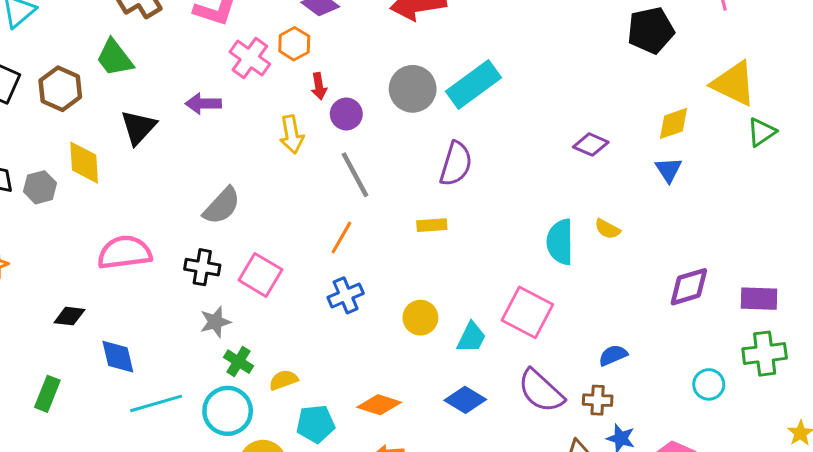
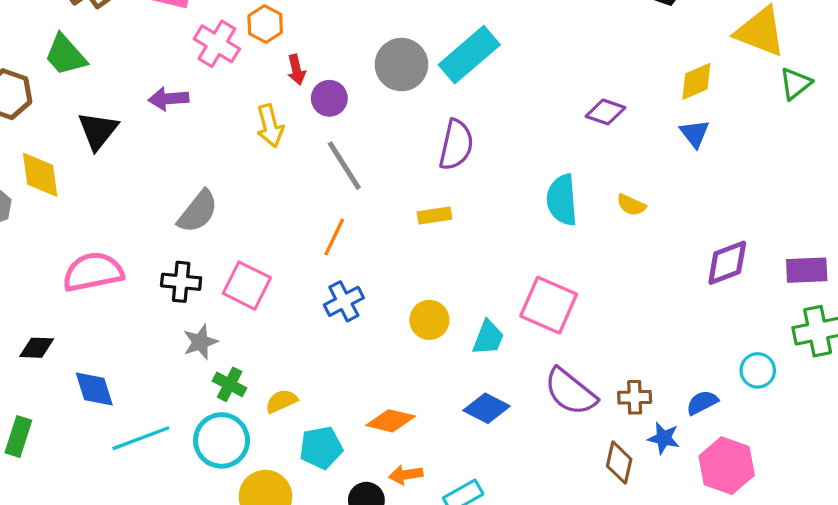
cyan semicircle: (560, 242) -> (562, 200), moved
blue semicircle: (613, 355) -> (702, 403), moved

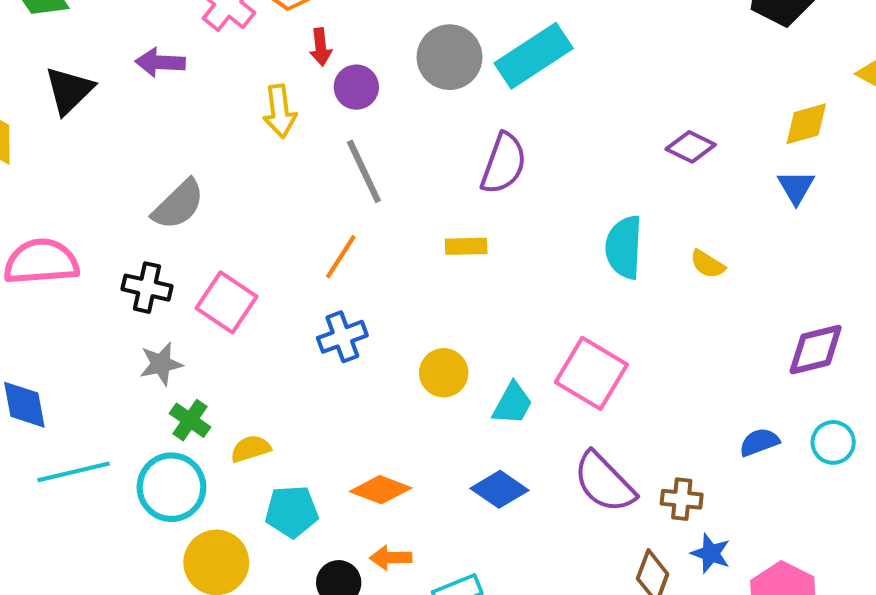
cyan circle: (758, 370) -> (833, 442), moved
blue semicircle: (702, 403) -> (759, 442), moved

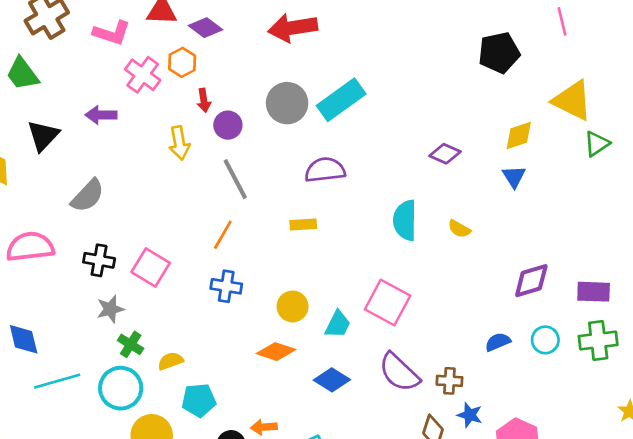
purple semicircle: (504, 163) -> (325, 170), turned -114
gray semicircle: (178, 204) -> (88, 196), moved
blue cross: (342, 337) -> (226, 286), turned 32
orange diamond: (381, 490) -> (276, 352), moved

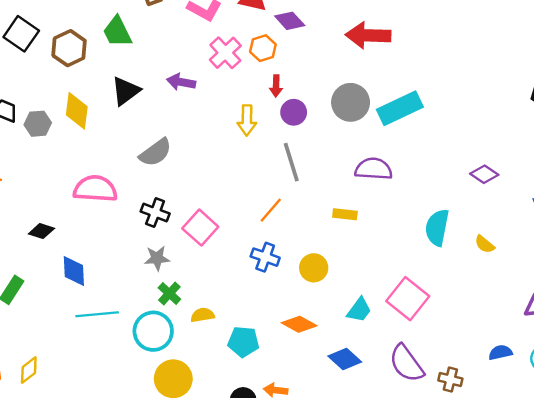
yellow circle: (293, 306) -> (314, 268), moved
cyan pentagon: (199, 400) -> (243, 342), moved

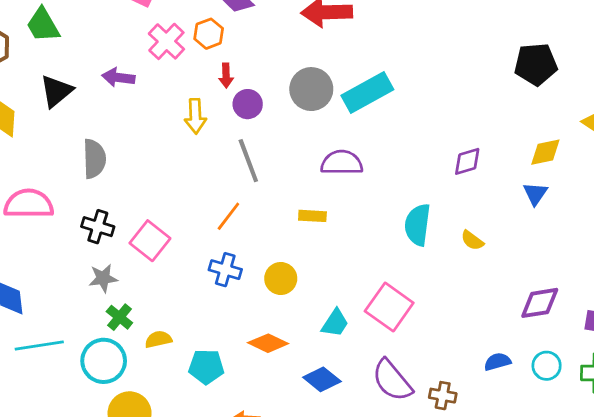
gray semicircle: (156, 152) -> (94, 159), turned -52
purple diamond: (484, 174) -> (467, 161), turned -48

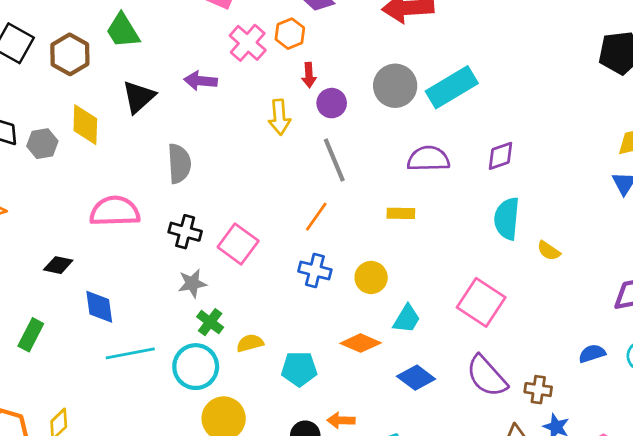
purple diamond: (467, 161) -> (500, 156), moved
yellow semicircle: (472, 240) -> (549, 251), moved
cyan trapezoid: (335, 323) -> (407, 319), moved

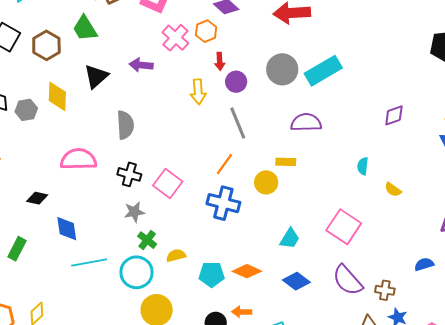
purple diamond: (500, 156) -> (394, 115), moved
cyan semicircle: (507, 219) -> (363, 166), size x0.6
blue cross: (315, 270) -> (223, 203), size x1.4
yellow circle: (371, 277) -> (266, 182), moved
orange diamond: (361, 343) -> (247, 271), moved

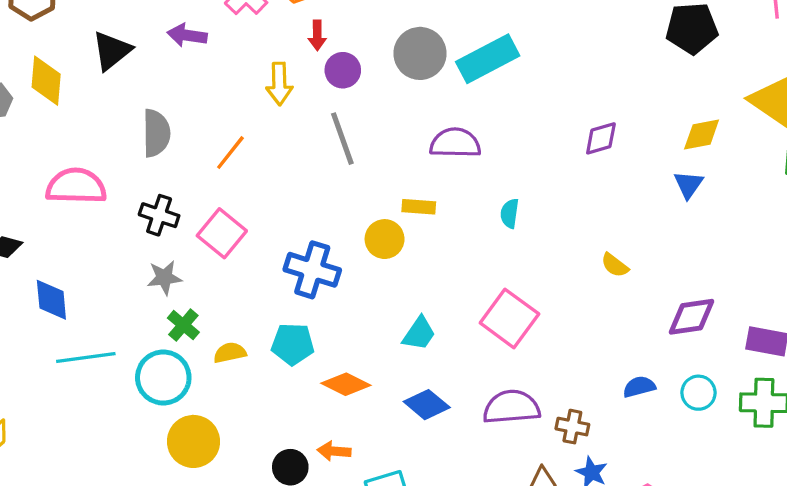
orange line: (224, 164) -> (230, 153), moved
cyan semicircle: (363, 166) -> (510, 213), moved
yellow semicircle: (393, 190) -> (615, 265), moved
cyan pentagon: (212, 274) -> (293, 344), moved
purple semicircle: (348, 280) -> (511, 407), turned 124

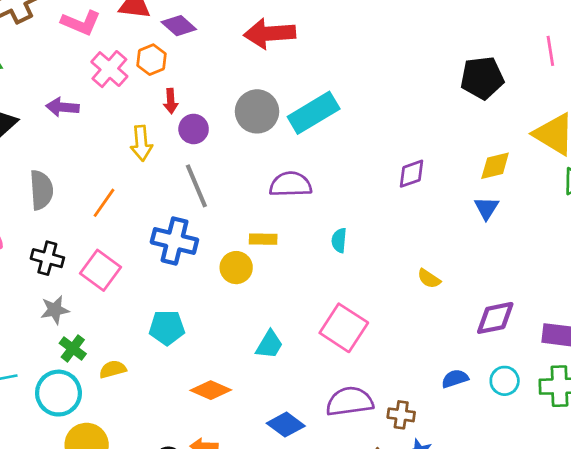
blue cross: (312, 270) -> (174, 241), moved
cyan pentagon: (293, 344) -> (167, 328), moved
blue diamond: (427, 405) -> (286, 425), moved

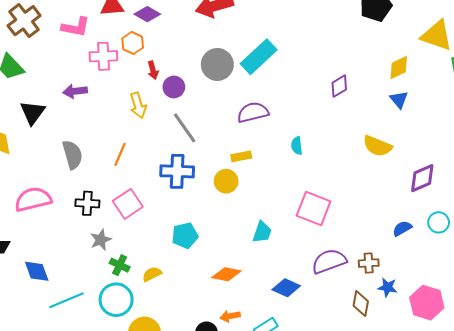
pink cross: (109, 69) -> (103, 56), turned -32
pink square: (100, 270) -> (128, 204), turned 32
yellow semicircle: (429, 279) -> (377, 146), moved, size x1.6

